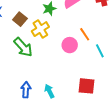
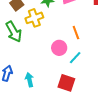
pink circle: (70, 45) -> (59, 48), moved
cyan line: (100, 51) -> (75, 58), moved, turned 56

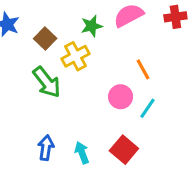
red square: (66, 83) -> (124, 150), moved, turned 30

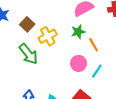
green star: (92, 26) -> (78, 32), moved

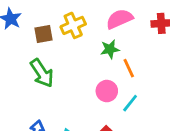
brown square: (27, 24) -> (43, 34), turned 32
yellow cross: (48, 36) -> (73, 25), moved

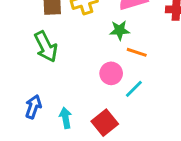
orange line: (129, 68) -> (137, 52), turned -54

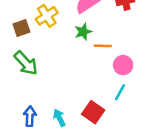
pink circle: (111, 73) -> (123, 65), moved
cyan line: (134, 89) -> (120, 92), moved

